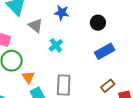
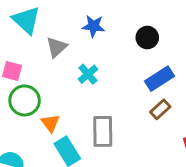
gray triangle: (35, 26) -> (56, 47), turned 42
brown rectangle: (108, 86) -> (160, 109), moved

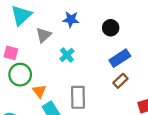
cyan triangle: (26, 20) -> (21, 15), turned 35

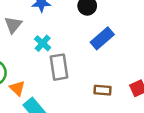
brown rectangle: (120, 81) -> (102, 90), moved, turned 56
gray rectangle: (78, 97) -> (59, 67), moved

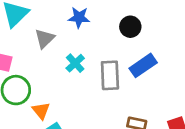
gray rectangle: (59, 67) -> (110, 75), moved

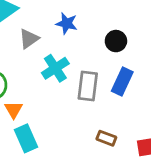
cyan cross: (75, 63) -> (55, 68), size x1.4
blue rectangle: (143, 65) -> (122, 82), turned -40

